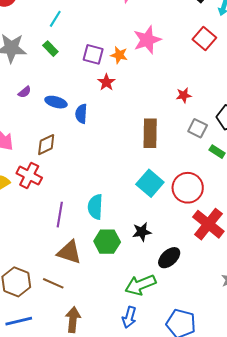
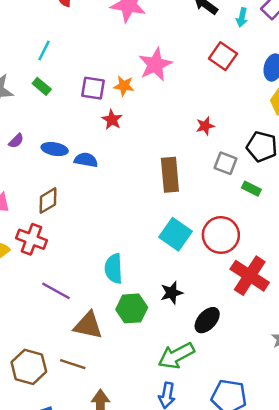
blue semicircle: (81, 114) -> (86, 160), turned 102
purple line: (60, 215) -> (56, 291), moved, turned -65

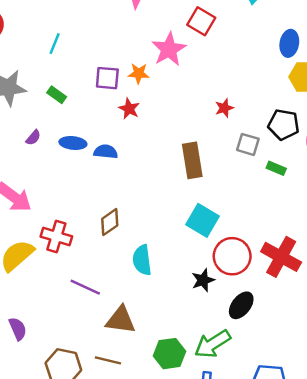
red square: (223, 56) -> (201, 21), moved
green rectangle: (42, 86) -> (57, 95), moved
brown diamond: (48, 201) -> (110, 222), moved
red circle: (221, 235) -> (232, 256), moved
green hexagon: (132, 308) -> (170, 354), moved

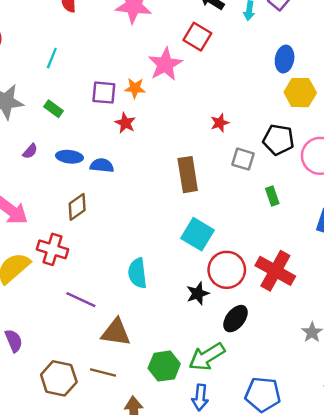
green rectangle: (276, 168) -> (272, 196), moved, turned 48
brown diamond: (110, 222) -> (77, 207), moved

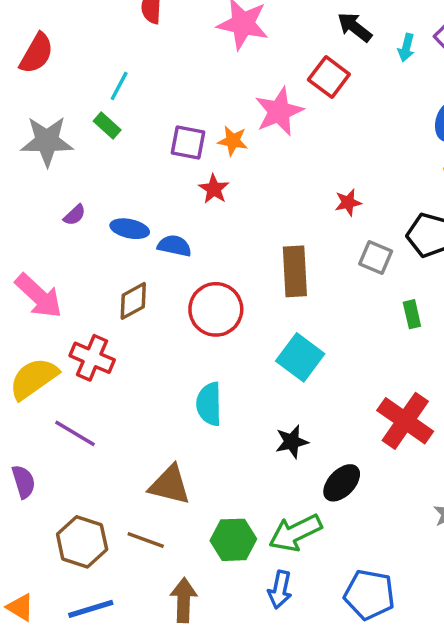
green rectangle: (54, 109) -> (107, 126), moved
red circle: (227, 270) -> (216, 309), moved
purple line: (81, 300) -> (75, 433), moved

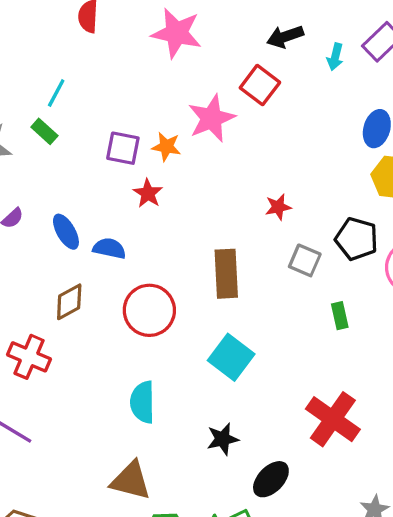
black arrow: (355, 27) -> (285, 37), turned -57
blue ellipse: (130, 229) -> (66, 232), turned 48
brown triangle: (170, 485) -> (131, 481), moved

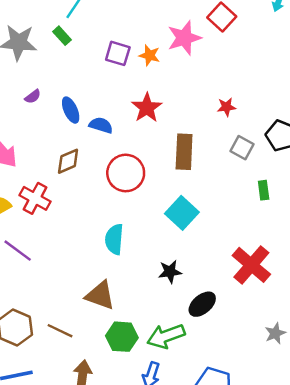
red star: (148, 193) -> (147, 108), moved, size x1.4

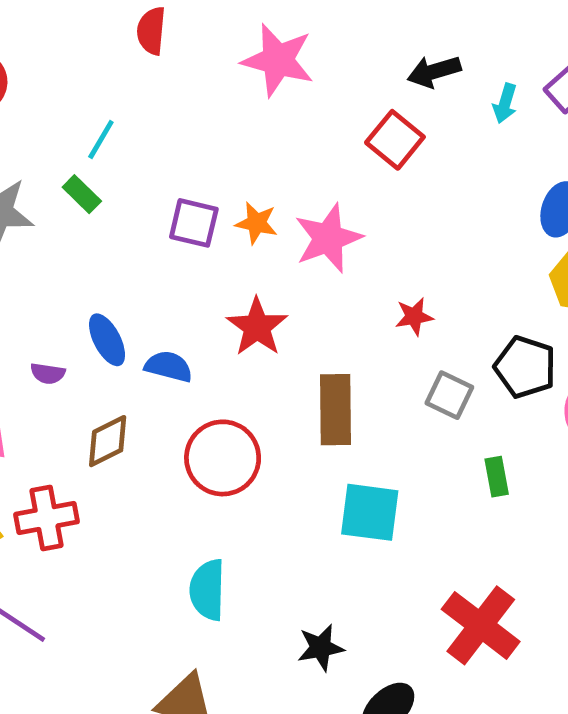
pink star: (184, 38) -> (328, 238), moved
purple semicircle: (33, 97) -> (48, 373), moved, turned 49
red cross: (35, 198) -> (47, 518), turned -36
cyan square: (182, 213) -> (370, 512), moved, turned -32

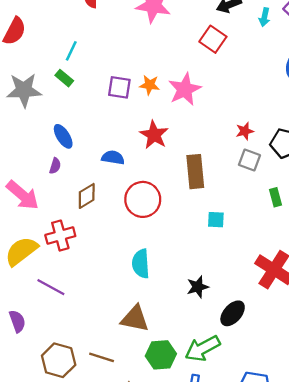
red star: (414, 317) -> (245, 131), moved
blue ellipse: (107, 340) -> (63, 136), moved
purple semicircle: (48, 373) -> (55, 166), turned -77
cyan square: (370, 512) -> (216, 220), size x0.6

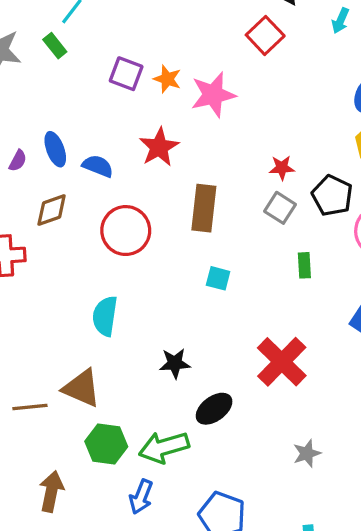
blue ellipse: (63, 136) -> (55, 149), moved
brown line: (102, 357) -> (30, 407), moved, turned -35

